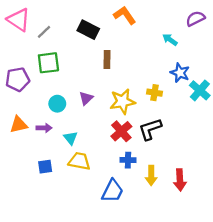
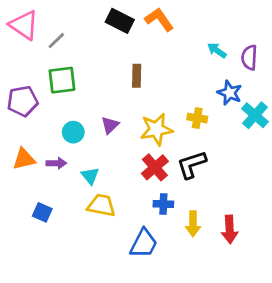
purple semicircle: (195, 19) -> (249, 58), moved, turned -60
black rectangle: (88, 30) -> (120, 21), moved
blue square: (45, 167) -> (42, 212), moved, turned 32

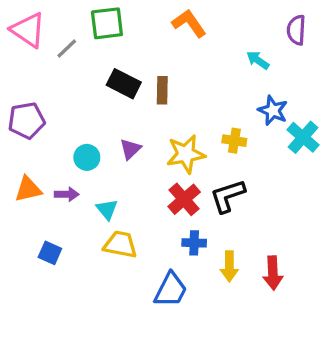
black rectangle: (120, 21) -> (124, 84), moved
purple semicircle: (249, 58) -> (296, 30), moved
green square: (62, 80) -> (107, 23), moved

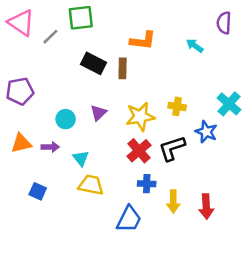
orange L-shape: (189, 23) -> (143, 41), moved, turned 132
blue star: (273, 110) -> (206, 132), moved

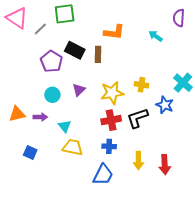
purple pentagon: (20, 91) -> (51, 61), moved, turned -30
red cross: (139, 151) -> (111, 120), turned 30
blue cross: (147, 184) -> (109, 146), moved

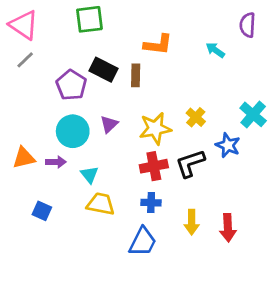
gray line: (40, 29) -> (25, 60), moved
yellow cross: (141, 85) -> (196, 117), turned 32
cyan circle: (52, 95) -> (73, 131), size x1.5

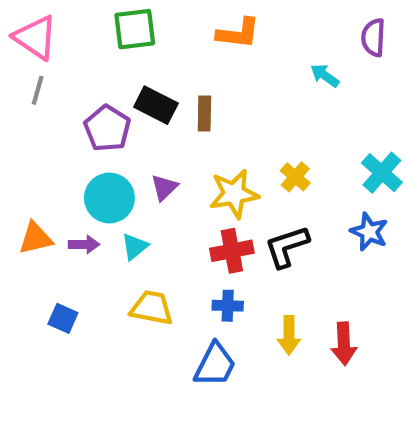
orange L-shape: (158, 45) -> (238, 33), moved
gray line: (25, 60) -> (38, 90), turned -30
blue star: (228, 145) -> (369, 232), moved
cyan triangle: (89, 175) -> (135, 247), moved, turned 30

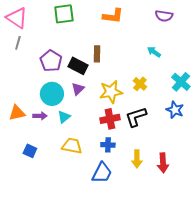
purple semicircle: (373, 38) -> (164, 16), moved, turned -84
cyan arrow: (325, 76) -> (154, 52), moved
black rectangle: (156, 105) -> (78, 66), moved

